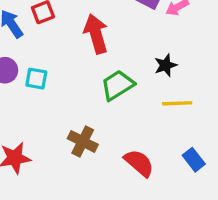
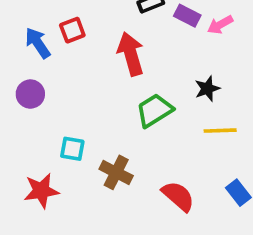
cyan square: (36, 79) -> (72, 149), moved

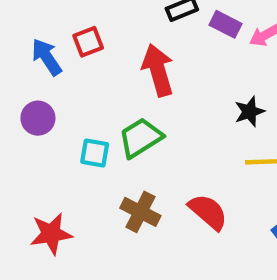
green trapezoid: (154, 110) -> (140, 138), moved
cyan square: (72, 149) -> (95, 153), moved
red semicircle: (178, 196) -> (208, 212), moved

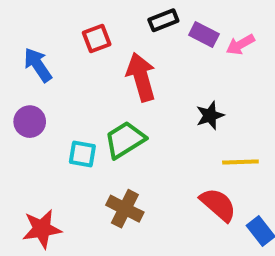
red square: (88, 42) -> (97, 38), moved
black star: (249, 112) -> (210, 115), moved
red semicircle: (208, 212) -> (218, 205), moved

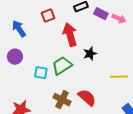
pink arrow: (240, 45) -> (119, 19), turned -128
black star: (210, 115) -> (90, 54), moved
red semicircle: (218, 205) -> (87, 98), moved

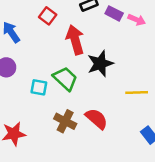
red square: (48, 16) -> (48, 16), turned -32
black star: (90, 54) -> (100, 64), size x1.5
green trapezoid: (62, 66) -> (65, 79), turned 75

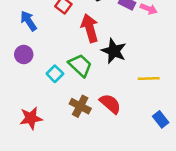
black star: (100, 64) -> (114, 51), turned -30
cyan square: (39, 87) -> (55, 74), turned 35

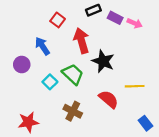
blue arrow: (29, 21) -> (42, 46), moved
red semicircle: (110, 104) -> (109, 99), moved

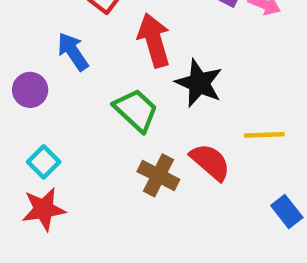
cyan square: (50, 82) -> (44, 162), moved
brown cross: (73, 111) -> (158, 175), moved

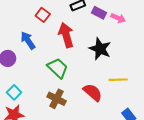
black star: (199, 83) -> (100, 49), moved
brown cross: (158, 175) -> (57, 99), moved

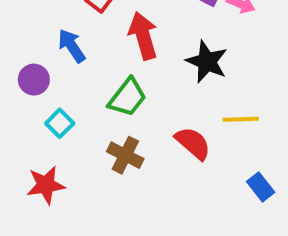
green trapezoid: (58, 68) -> (127, 97), turned 85
cyan square: (14, 92) -> (60, 123), moved

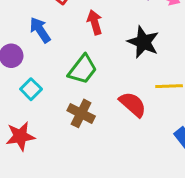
red arrow: (143, 36) -> (95, 22), size x0.7

